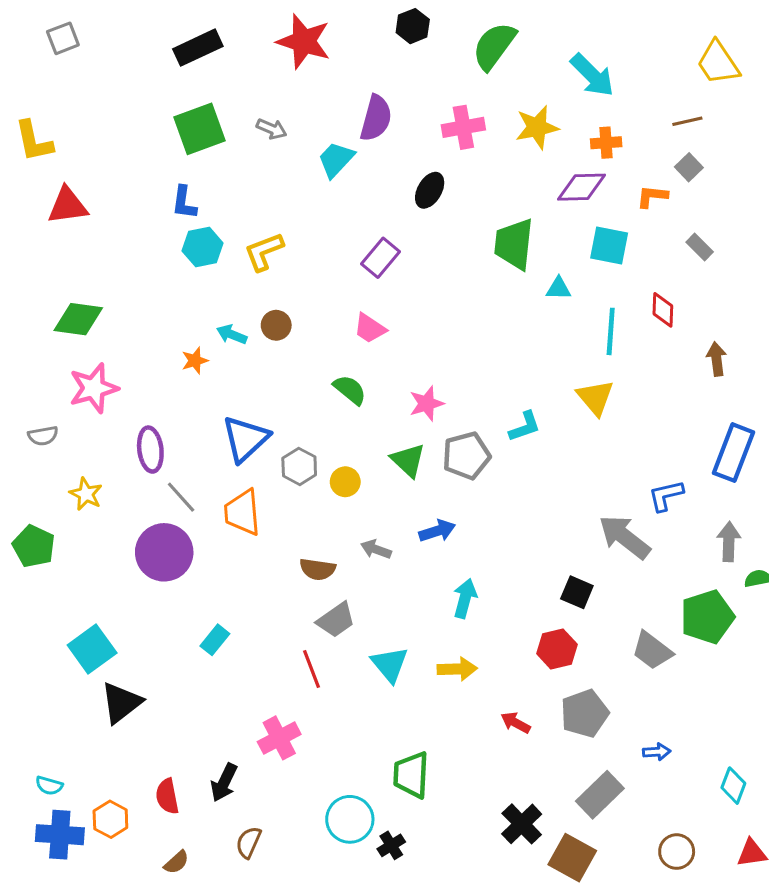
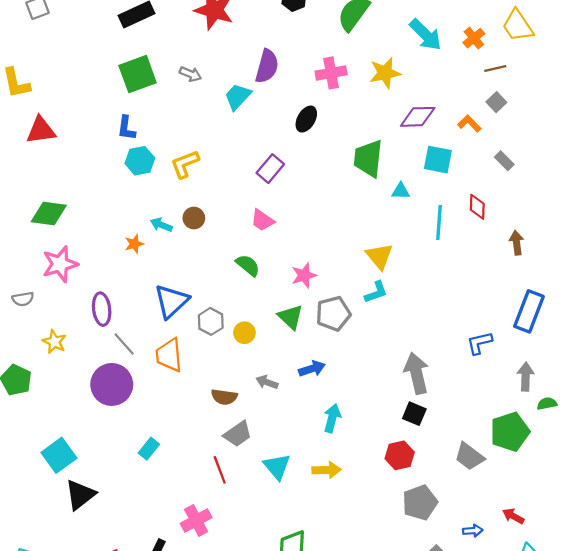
orange cross: (606, 143) -> (474, 38), moved, turned -35
orange L-shape: (652, 196) -> (469, 124), turned 40
yellow triangle: (595, 397) -> (379, 256), moved
gray arrow: (624, 537) -> (417, 373), moved, turned 39
red arrow: (516, 723) -> (513, 516), moved

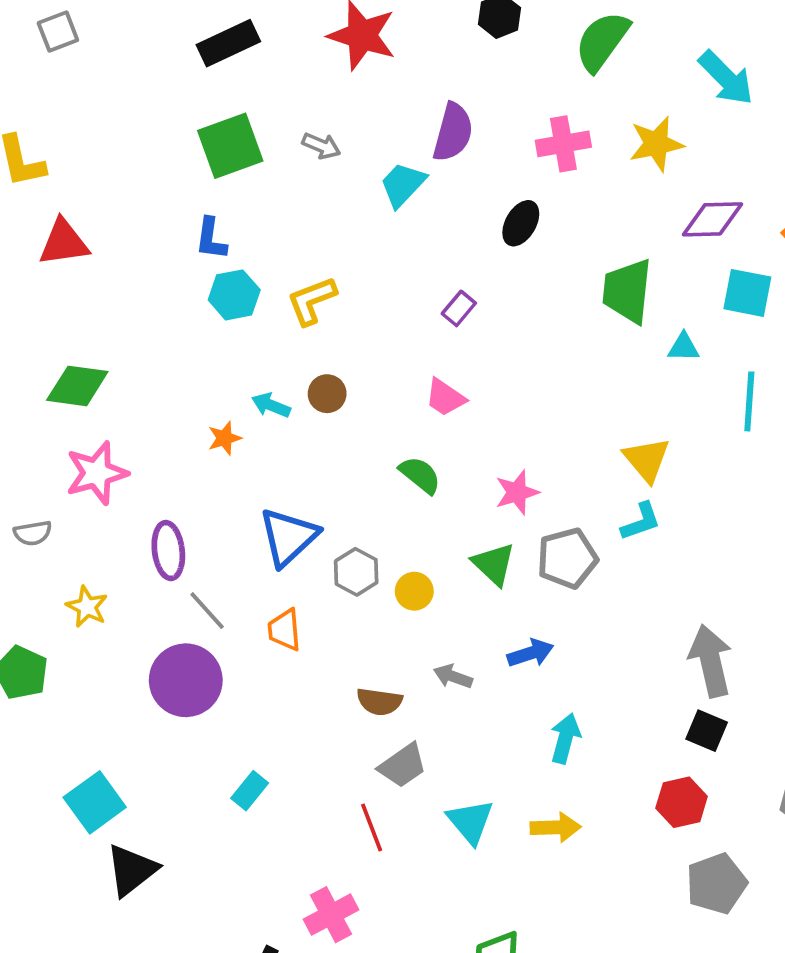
purple rectangle: (270, 169) -> (459, 308), size x0.7
orange trapezoid: (169, 355) -> (285, 630), size x0.7

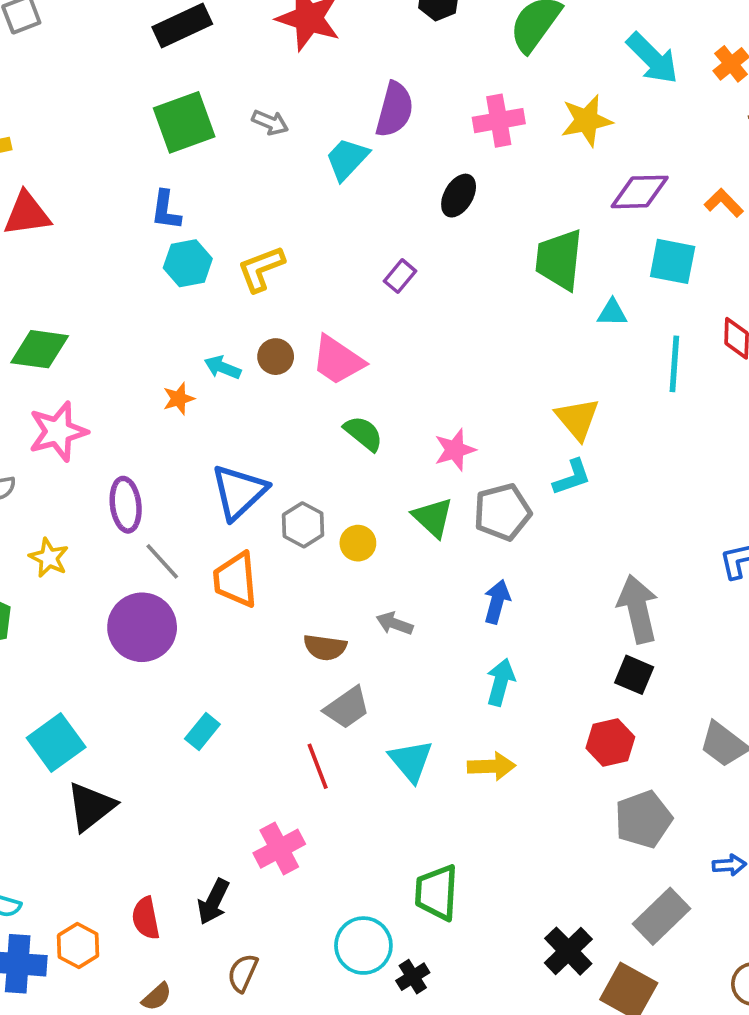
pink trapezoid: (445, 398) -> (338, 360), moved, size x1.4
orange trapezoid: (285, 630) -> (235, 580), size x1.4
blue arrow: (530, 653) -> (497, 602), moved, turned -57

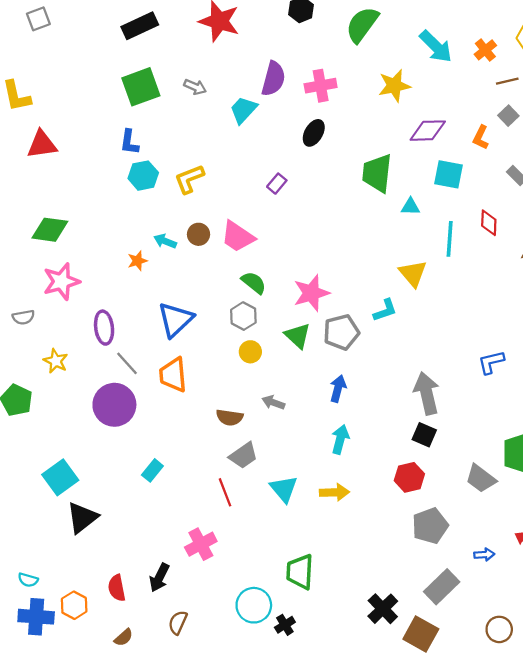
pink cross: (499, 121) -> (321, 86), moved
orange L-shape: (724, 203) -> (481, 138), turned -110
yellow triangle: (577, 419) -> (413, 273), moved
pink star: (455, 450) -> (311, 293), size x1.4
gray hexagon: (303, 525) -> (243, 316), moved

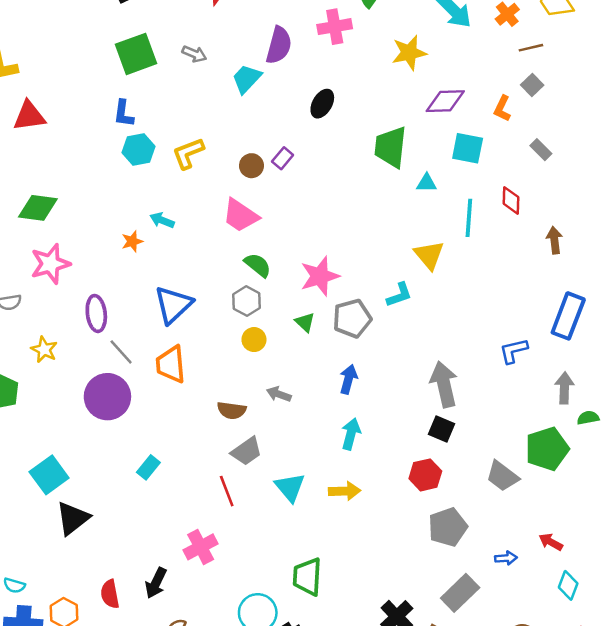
pink cross: (321, 86) -> (335, 27), moved
brown circle: (199, 234) -> (251, 166), moved
green triangle: (298, 336) -> (305, 322), size x0.7

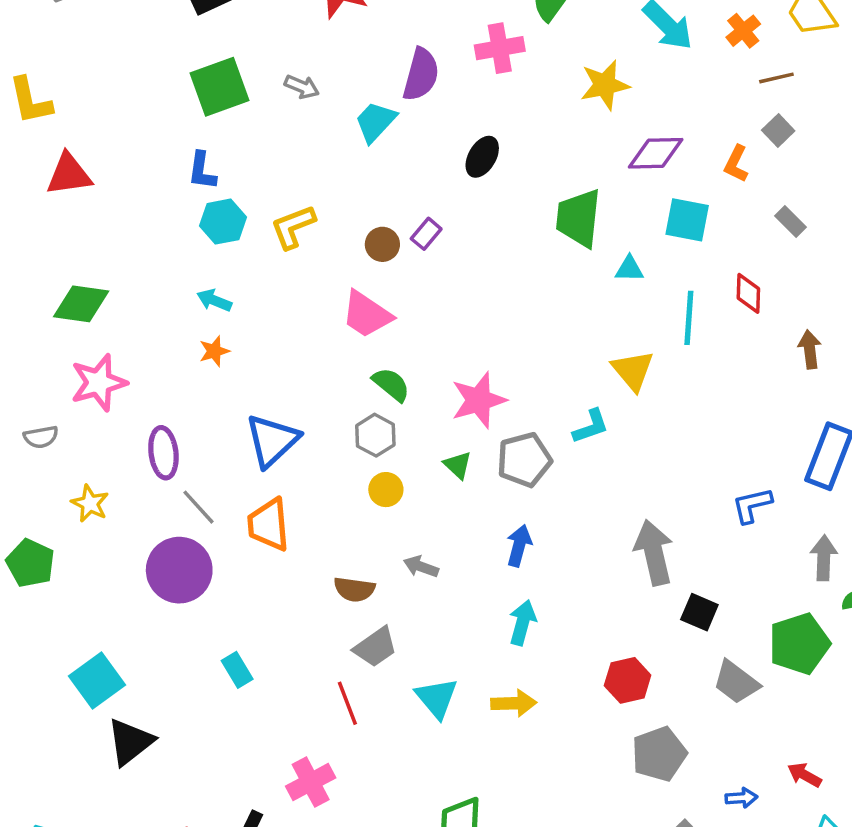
cyan arrow: (162, 220) -> (214, 300), moved
black square: (441, 429) -> (699, 612), moved
cyan rectangle: (148, 467) -> (237, 670), turned -70

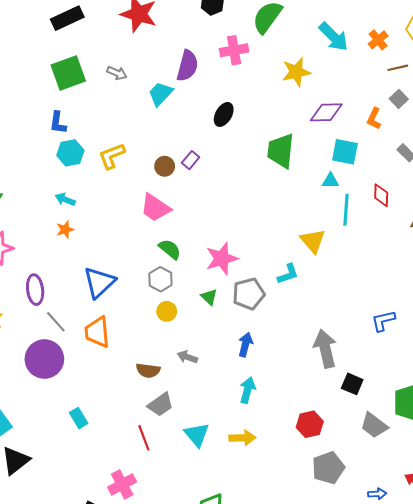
cyan triangle: (629, 269) -> (330, 181), moved

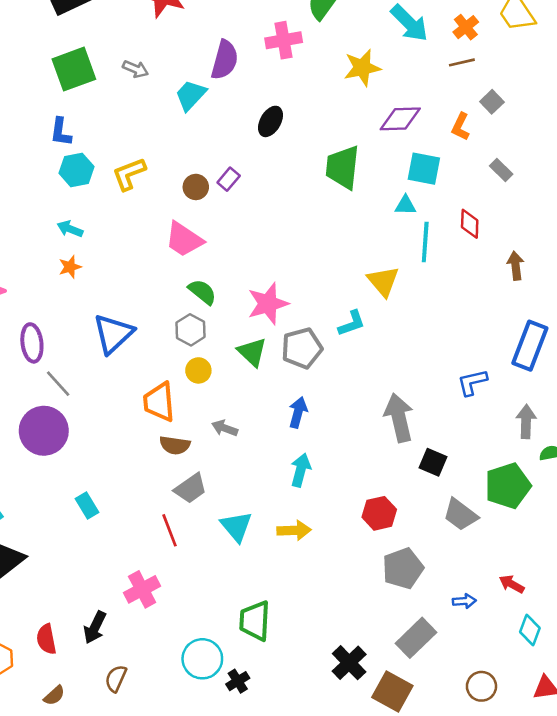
brown line: (398, 68) -> (462, 62), moved
green triangle: (209, 297) -> (252, 352), size x1.4
orange trapezoid: (97, 332) -> (159, 402), moved

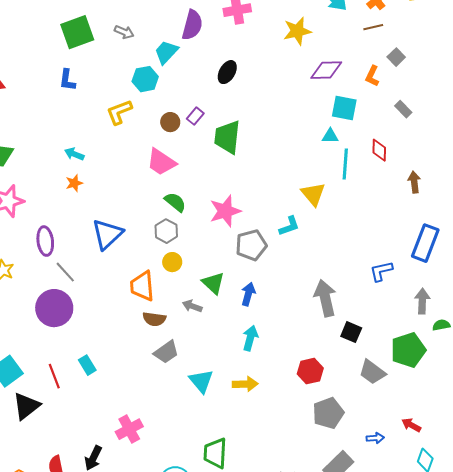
green trapezoid: (343, 167) -> (227, 137), moved
cyan hexagon: (77, 170) -> (145, 79), moved
green triangle: (252, 352) -> (213, 283), moved
red line: (170, 530) -> (54, 376), moved

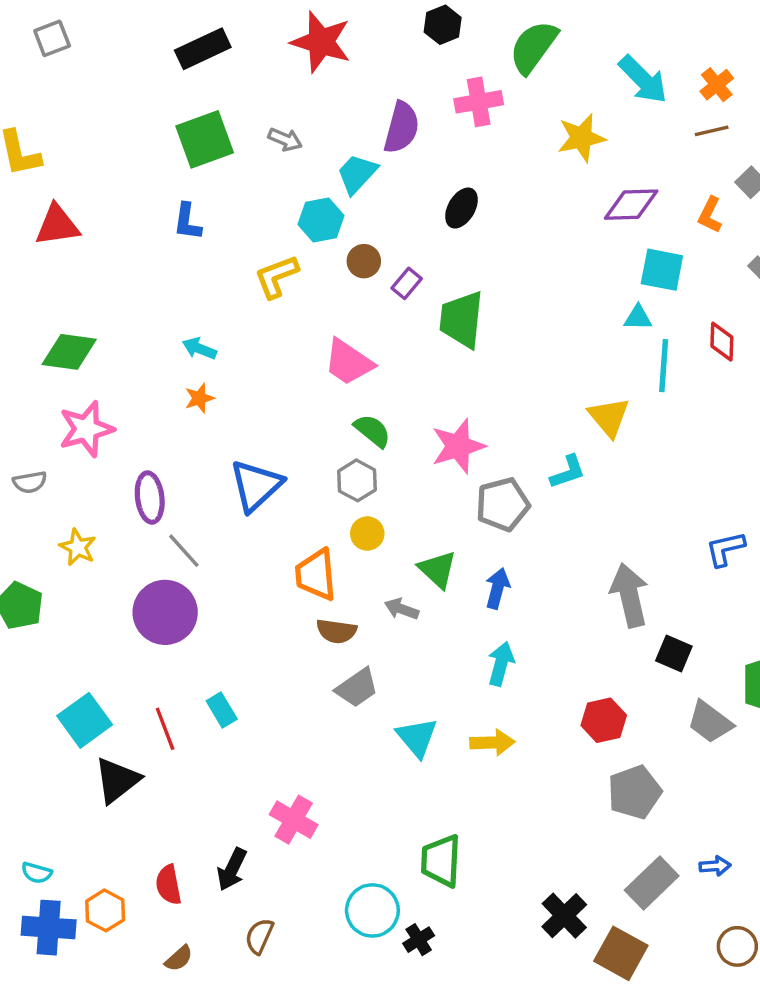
brown circle: (170, 122) -> (364, 261), moved
pink cross: (129, 429) -> (294, 820), turned -32
blue arrow: (375, 438) -> (715, 866), moved

